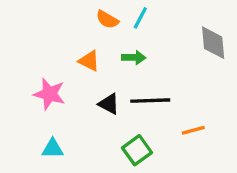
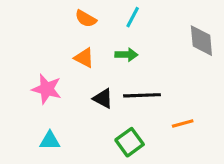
orange semicircle: (107, 20) -> (86, 19), moved

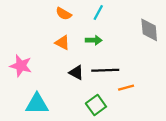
pink star: (47, 89) -> (21, 66), moved
orange line: (183, 123) -> (126, 88), moved
cyan triangle: (50, 141) -> (37, 104), size x1.5

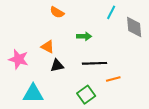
cyan line: (98, 13) -> (111, 12), moved
orange triangle: (62, 43) -> (48, 47), moved
black triangle: (76, 73) -> (57, 65), moved, turned -40

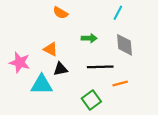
gray diamond: (134, 27) -> (124, 45), moved
cyan triangle: (33, 94) -> (42, 85), moved

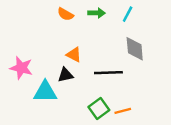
green arrow: (89, 38) -> (96, 13), moved
orange triangle: (51, 49) -> (74, 55), moved
orange line: (120, 83) -> (123, 111), moved

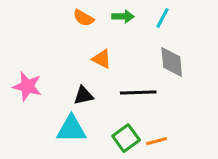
orange triangle: (74, 55) -> (102, 59), moved
cyan triangle: (45, 92) -> (71, 129), moved

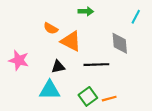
orange semicircle: (83, 18) -> (51, 28), moved
cyan line: (163, 18) -> (136, 17), moved
orange triangle: (102, 59) -> (71, 41), size x1.5

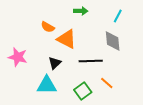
cyan line: (136, 17) -> (118, 16), moved
black triangle: (58, 67) -> (55, 63), turned -32
orange line: (109, 99) -> (107, 83), moved, turned 56

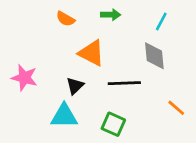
orange semicircle: (48, 27) -> (65, 19), moved
orange line: (107, 83) -> (176, 108), moved
green square: (83, 91) -> (113, 124), turned -30

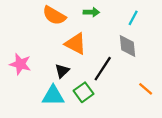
orange semicircle: (65, 19) -> (54, 16), size x1.5
black line: (124, 83) -> (103, 69), turned -55
green square: (113, 124) -> (83, 92), moved, turned 30

